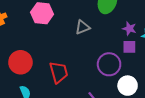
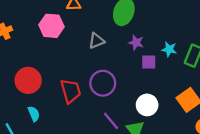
purple star: (129, 29) -> (136, 43), moved
purple circle: (109, 64) -> (103, 83), moved

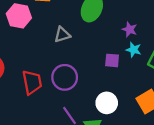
purple star: (136, 43) -> (130, 29), moved

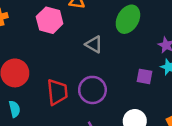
gray triangle: (62, 35) -> (94, 44), turned 42

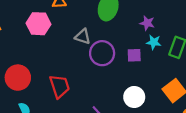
purple circle: (92, 90) -> (102, 53), moved

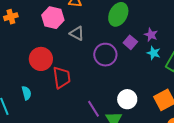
gray triangle: (83, 37) -> (77, 33), moved
purple square: (134, 55) -> (130, 42), moved, turned 32
red circle: (18, 78) -> (41, 59), moved

